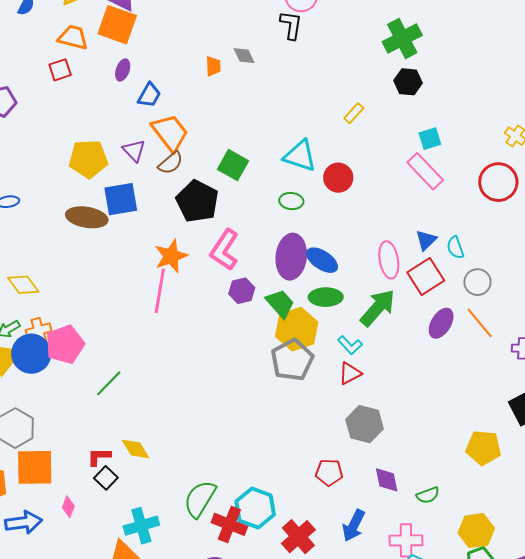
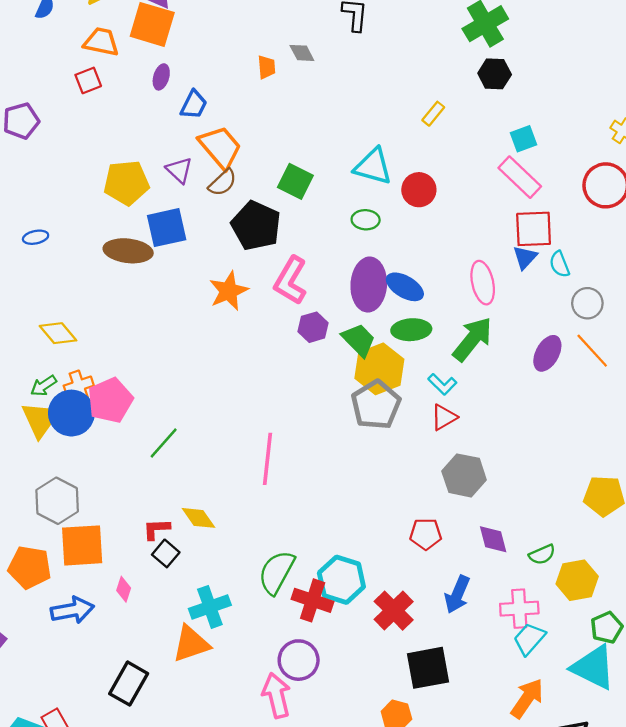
red square: (426, 276) -> (534, 229), moved, turned 33
pink line: (160, 291) -> (268, 459), moved
yellow hexagon: (476, 531) -> (577, 580), moved

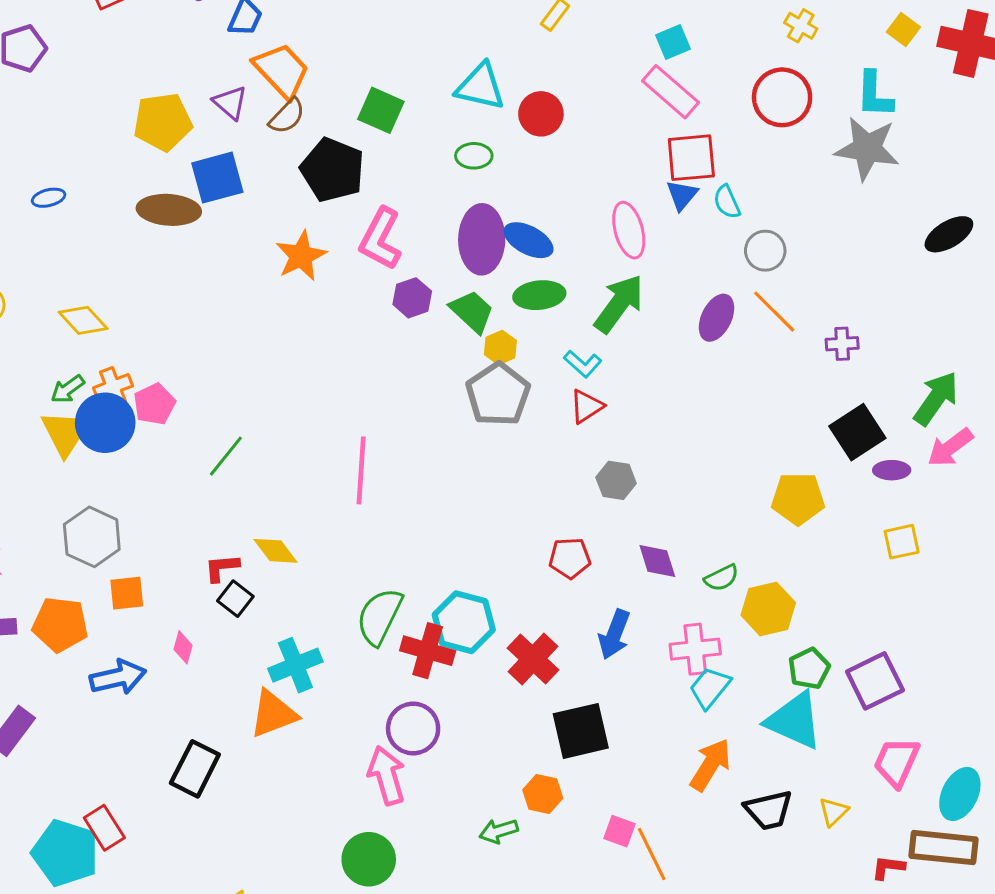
yellow hexagon: (379, 369) -> (500, 348), size x0.5
pink pentagon: (110, 400) -> (154, 404), size x0.7
gray hexagon: (464, 475) -> (616, 480), size x0.7
orange square: (82, 545) -> (127, 593), size x0.6

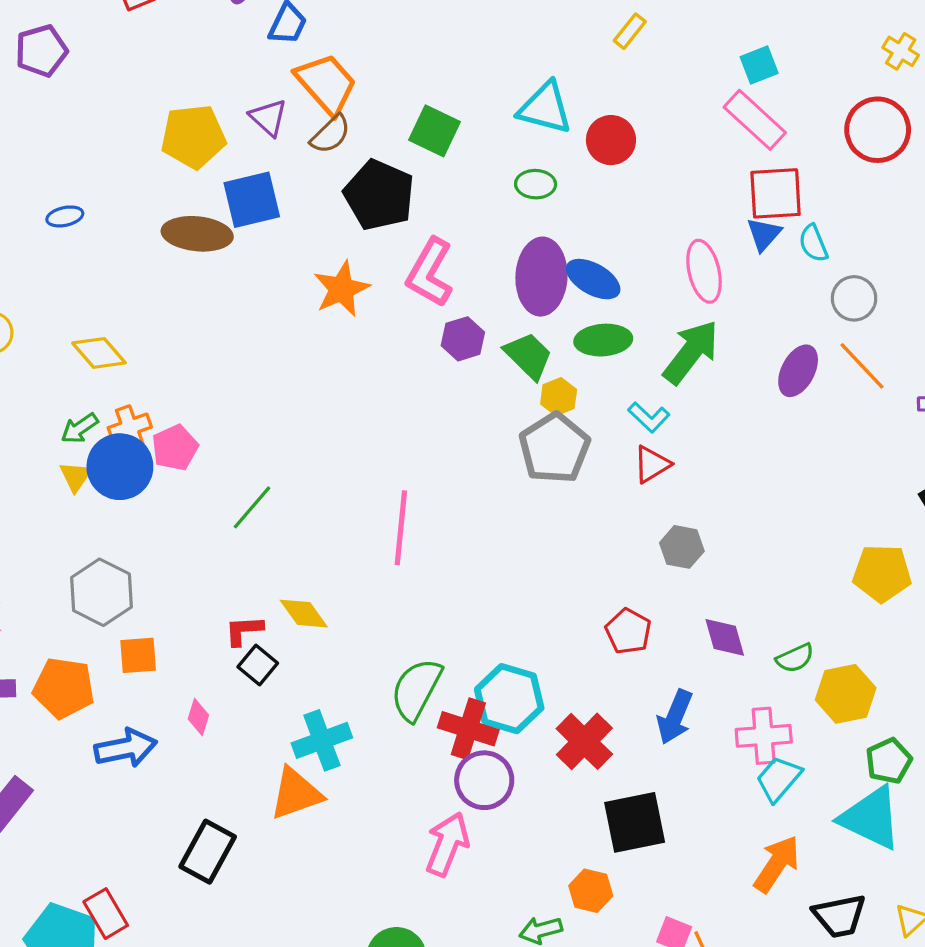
yellow triangle: (65, 433) -> (76, 476), size x0.6
red pentagon: (570, 558) -> (628, 631), turned 30
purple circle: (413, 728) -> (484, 780), moved
pink arrow: (387, 776) -> (447, 844), moved, turned 36

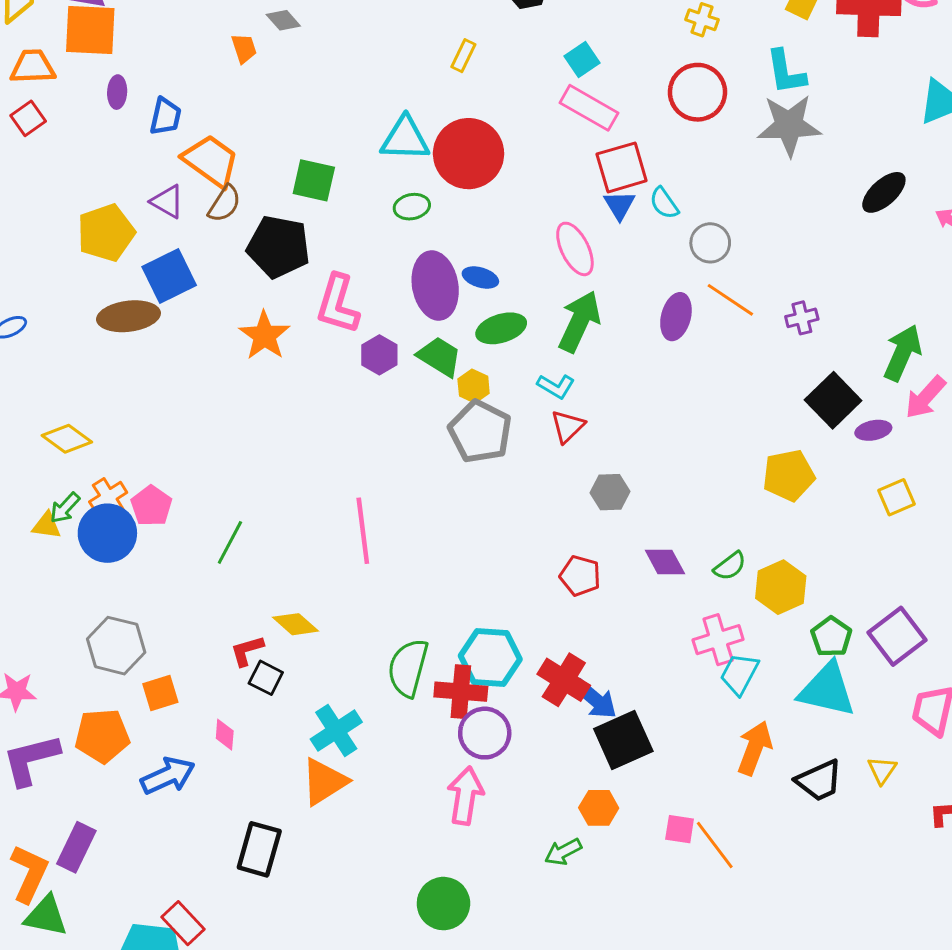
red circle: (611, 140) -> (469, 154), size x1.6
blue ellipse: (593, 279) -> (480, 278), size x0.7
yellow triangle: (76, 476) -> (46, 525), moved, turned -44
blue arrow: (675, 717) -> (595, 699), moved, turned -60

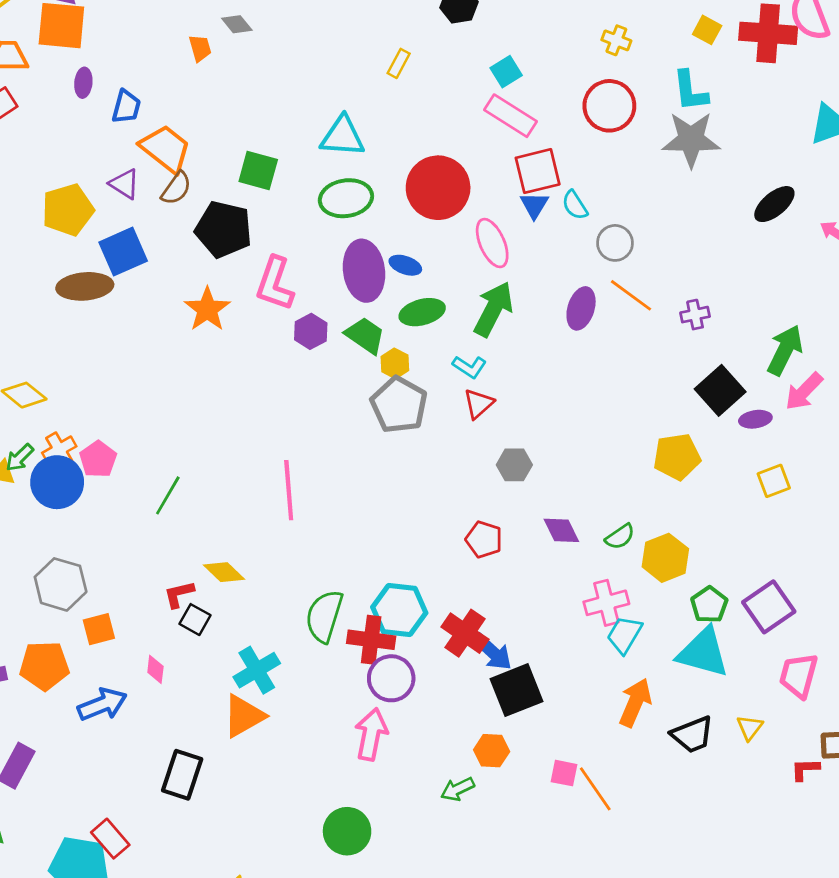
red circle: (469, 154) -> (438, 188), moved
green ellipse: (412, 207) -> (346, 198), size x1.6

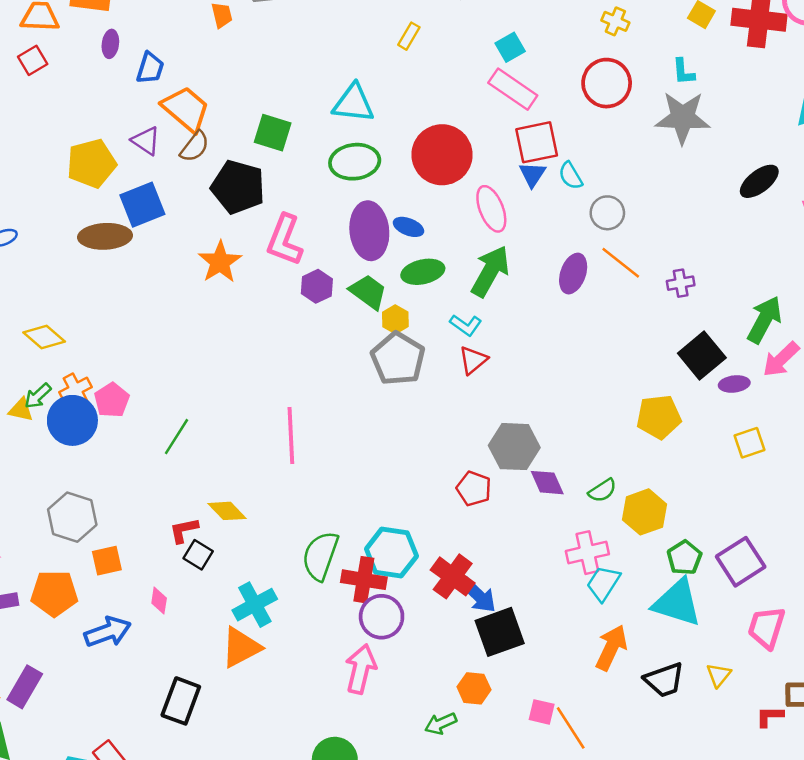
cyan L-shape: (690, 91) -> (683, 72), size x0.7
gray hexagon: (514, 465) -> (514, 447), moved, size x1.5

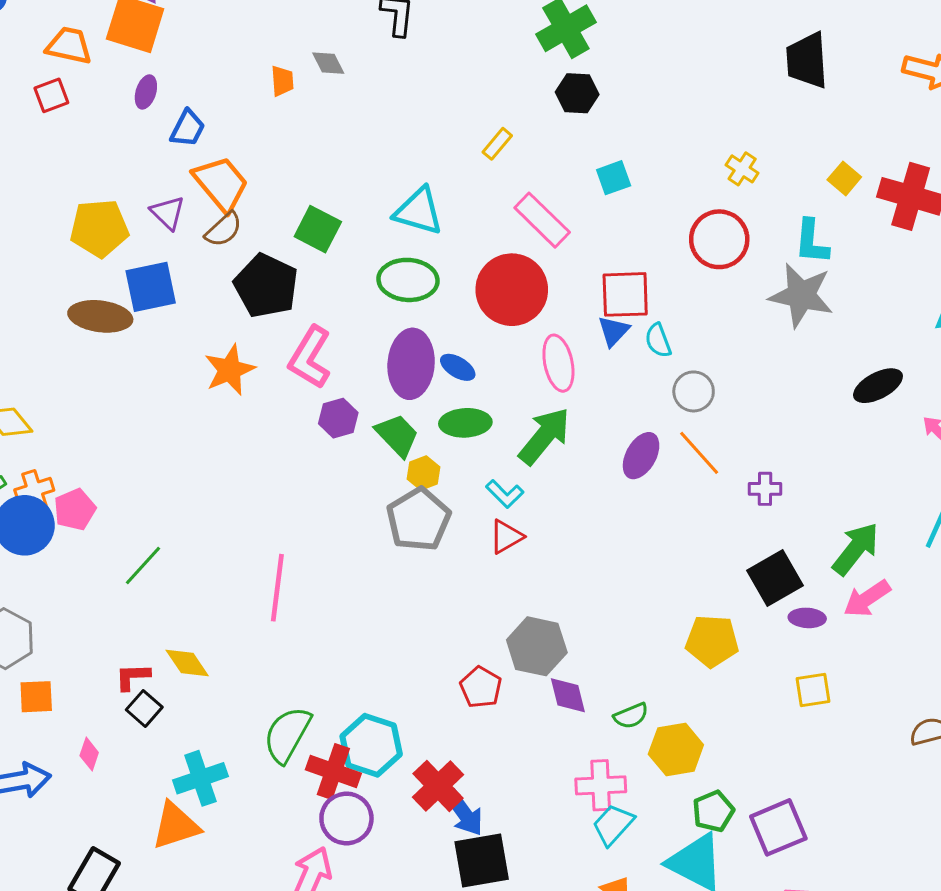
cyan L-shape: (683, 72) -> (812, 242), size x1.4
pink rectangle: (513, 89) -> (542, 220), moved

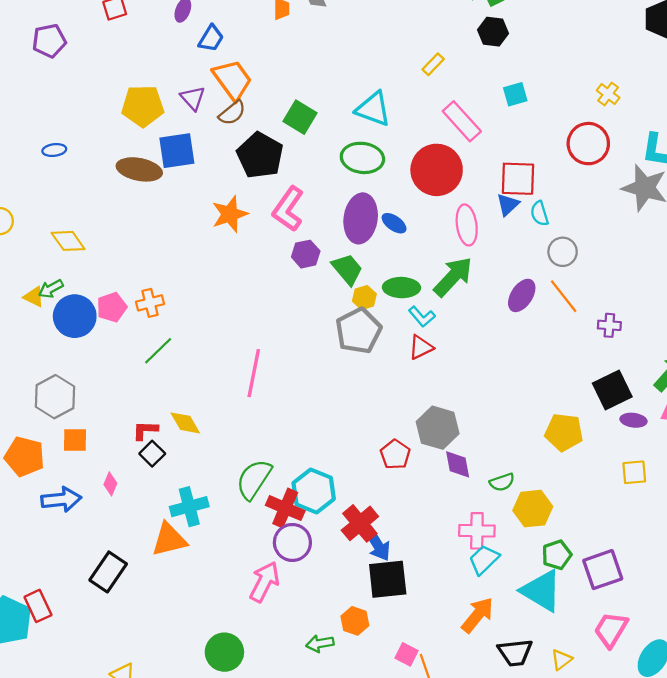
green ellipse: (465, 423) -> (401, 288), moved
orange cross: (34, 490) -> (150, 303), moved

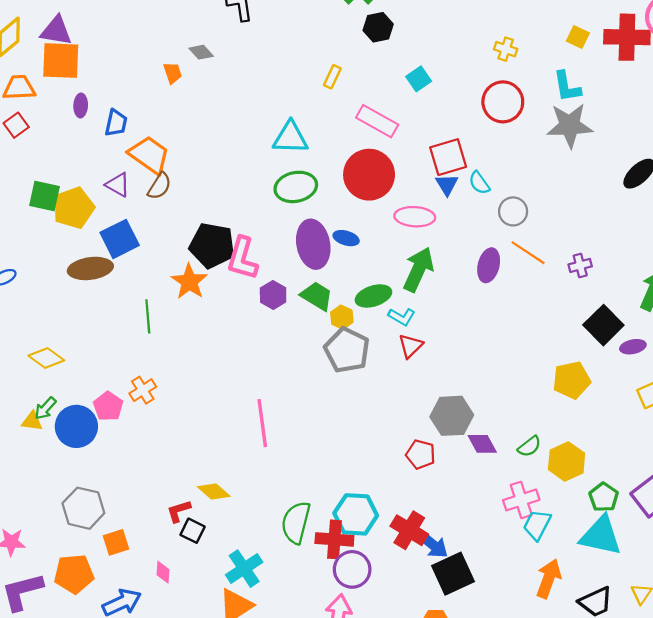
green square: (300, 117) -> (44, 196), moved
black pentagon: (260, 155) -> (212, 246), moved
pink ellipse: (467, 225) -> (415, 217), turned -60
green line: (158, 351) -> (148, 316), moved, turned -32

